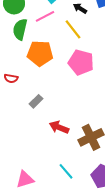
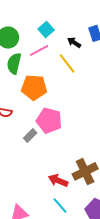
pink pentagon: (81, 62) -> (49, 120), moved
red arrow: (59, 127) -> (58, 180), moved

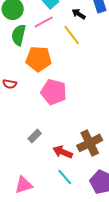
gray rectangle: (30, 135) -> (35, 136), moved

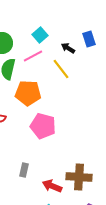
gray rectangle: (35, 136) -> (24, 170), turned -32
brown cross: (90, 143) -> (79, 177), turned 30

